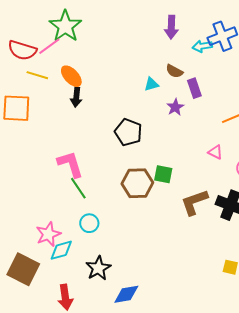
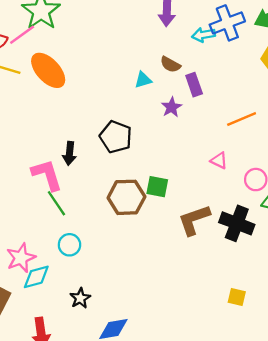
orange ellipse: (71, 76) -> (48, 70), size x1.4
black arrow: (76, 97) -> (69, 153), moved
black star: (98, 268) -> (80, 298), size x0.7

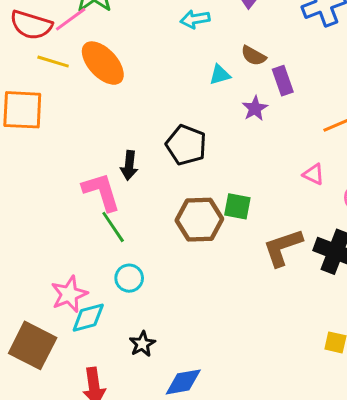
cyan arrow: (204, 35) -> (195, 19), moved

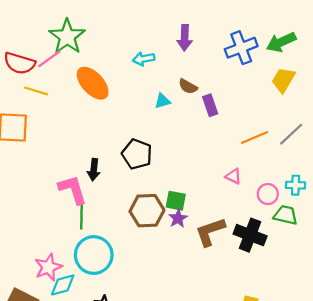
orange ellipse: (103, 63) -> (93, 83), moved
purple star: (255, 108) -> (178, 218), moved
green line: (113, 227) -> (82, 216), turned 35
cyan circle: (129, 278) -> (94, 255), size x1.8

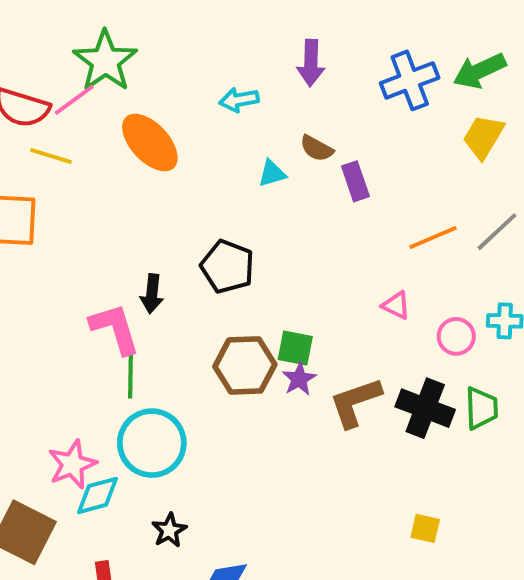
green trapezoid: (286, 215) -> (481, 408), moved, turned 75

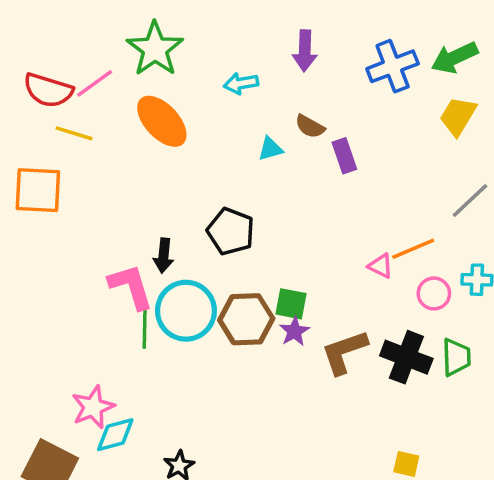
green star: (105, 61) -> (155, 49), moved
orange line: (433, 238) -> (413, 249), moved
cyan circle: (152, 443) -> (186, 311), moved

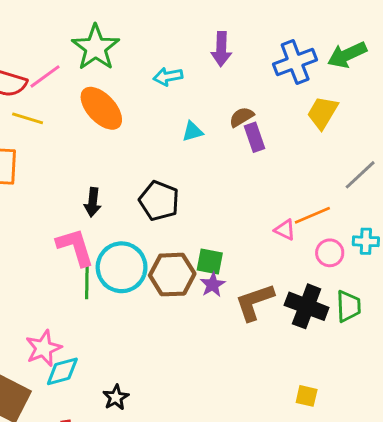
yellow trapezoid: (458, 116) -> (323, 113), moved
brown semicircle: (310, 126) -> (242, 117), moved, turned 120
black arrow: (164, 256) -> (93, 202), moved

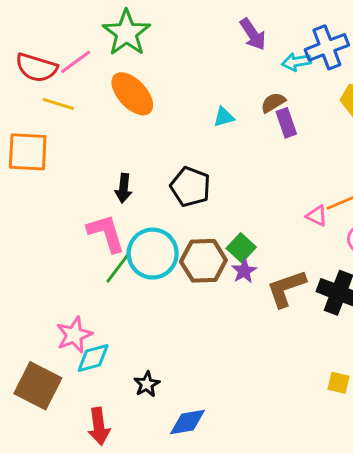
purple arrow: (221, 49) -> (253, 34), turned -36
cyan arrow: (168, 76) -> (296, 62), moved
green square: (210, 262) -> (241, 248), turned 32
green line: (87, 282) -> (118, 268), turned 36

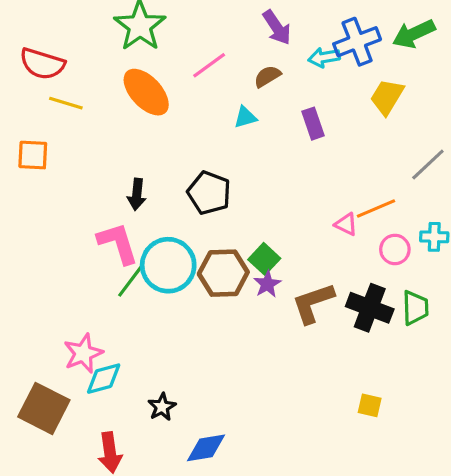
pink line: (76, 62) -> (209, 65), moved
brown semicircle: (273, 103) -> (267, 76), moved
orange square: (28, 152) -> (33, 155), size x0.7

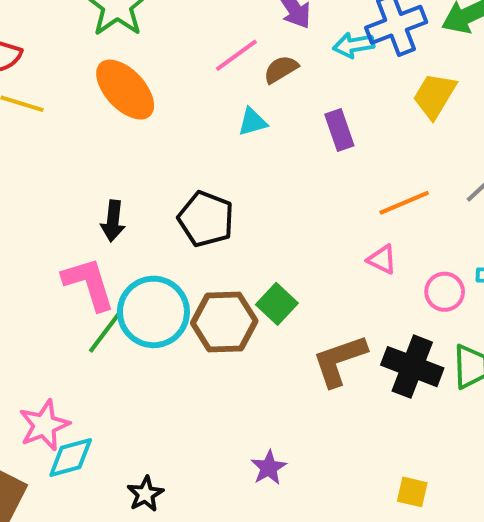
pink line: (209, 65) -> (236, 55), moved
orange line: (376, 209) -> (404, 203), moved
purple star: (267, 284) -> (269, 468), moved

